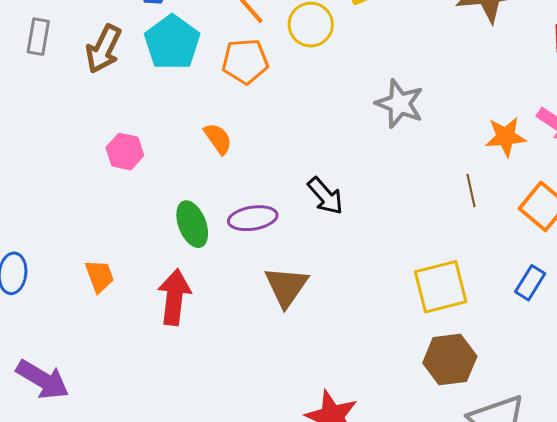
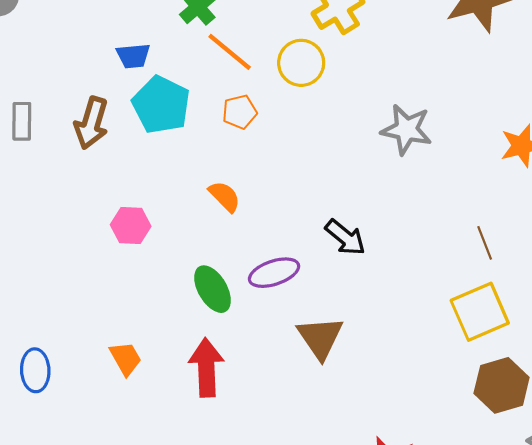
orange pentagon: (245, 61) -> (240, 112), size x0.7
brown line: (471, 191) -> (485, 243), moved

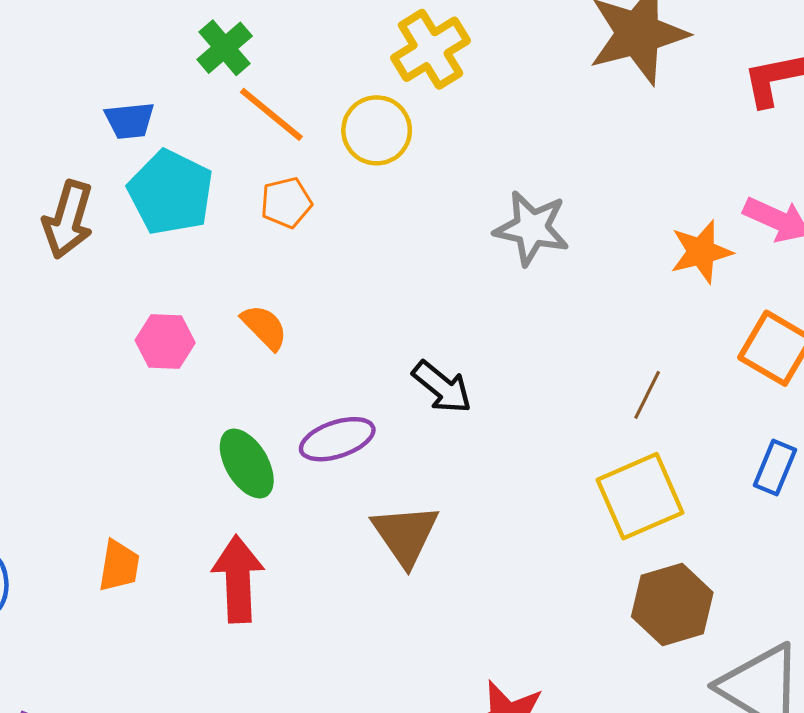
pink hexagon: (131, 225) -> (165, 342), moved
brown line: (485, 243) -> (647, 395), turned 48
orange trapezoid: (126, 358) -> (119, 566), turned 39

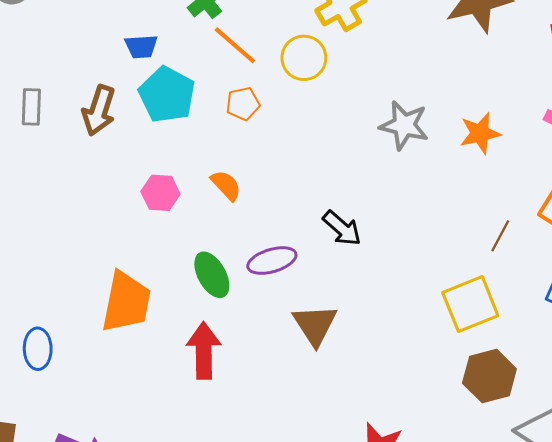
orange star: (701, 252) -> (480, 133), moved
brown line: (647, 395) -> (500, 236), moved
orange trapezoid: (119, 566) -> (126, 302), moved, size x1.8

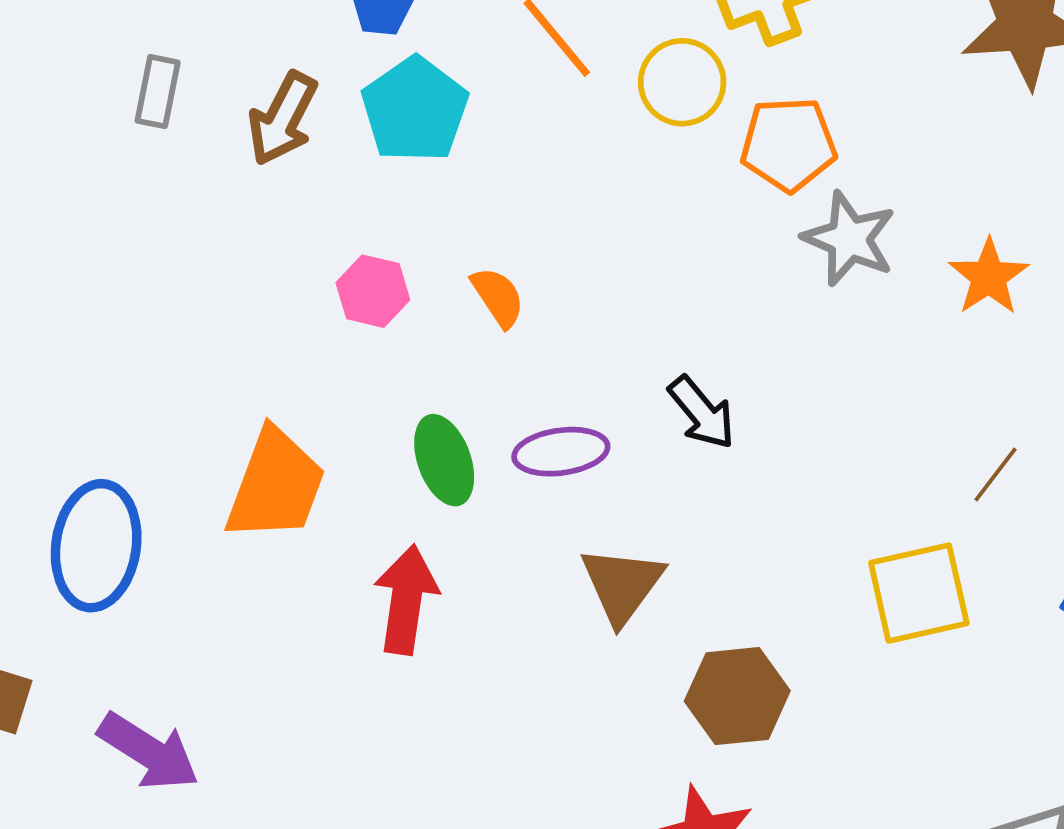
orange pentagon: (243, 104) -> (788, 144), moved, size x1.5
orange star: (480, 133) -> (989, 277), turned -30
blue ellipse: (38, 349) -> (96, 546), size x1.6
brown hexagon: (489, 376) -> (737, 696), moved

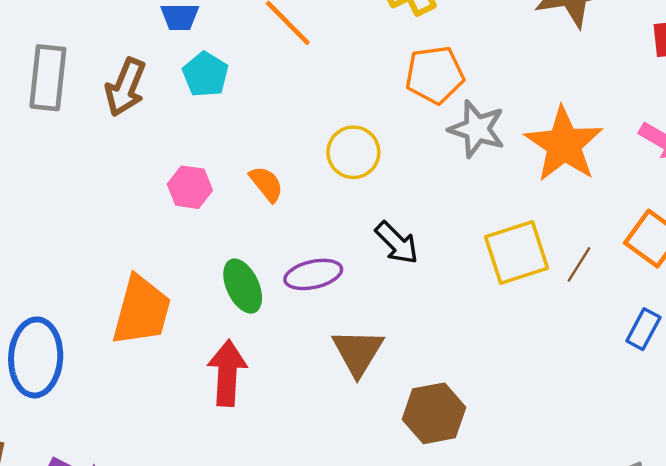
yellow circle: (682, 82) -> (353, 152), moved
gray rectangle: (158, 92) -> (48, 78), size x1.5
cyan pentagon: (415, 110) -> (205, 74), size x0.7
orange star: (989, 277) -> (564, 144), size x1.6
yellow square: (919, 593) -> (517, 252), moved

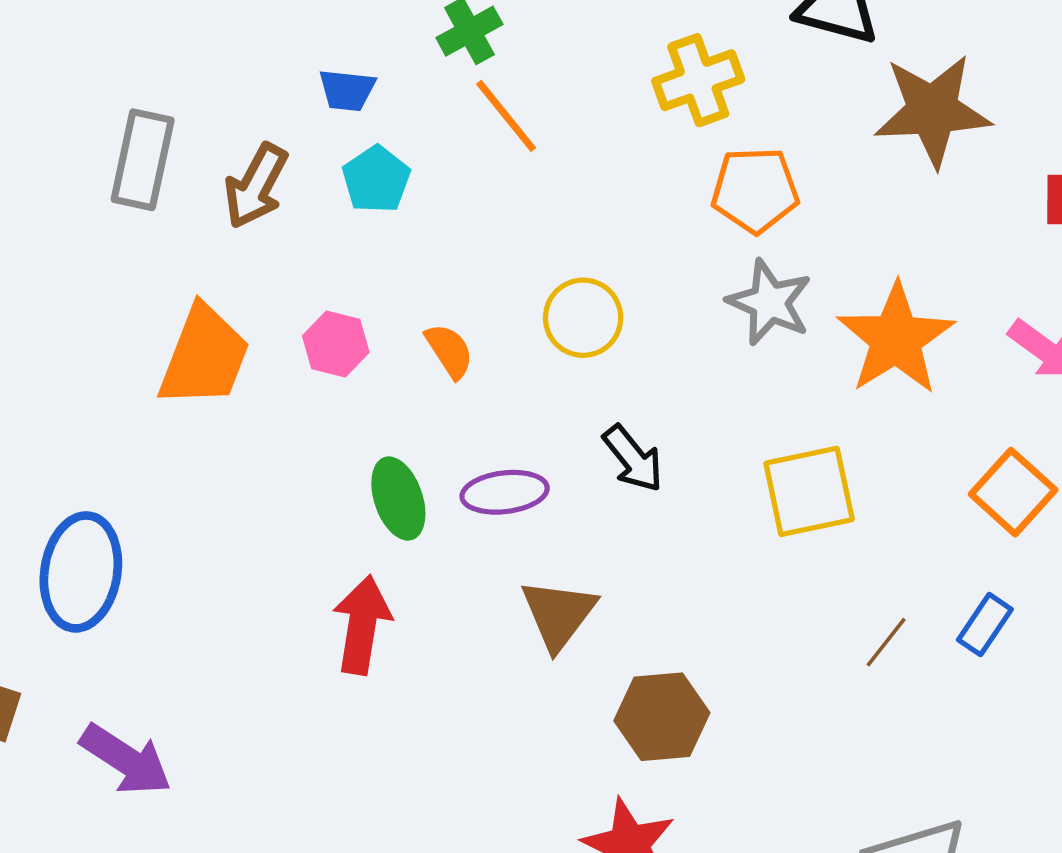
orange pentagon: (435, 75) -> (755, 190), moved
brown line: (579, 264) -> (886, 642), moved
orange trapezoid: (142, 311) -> (204, 356), moved

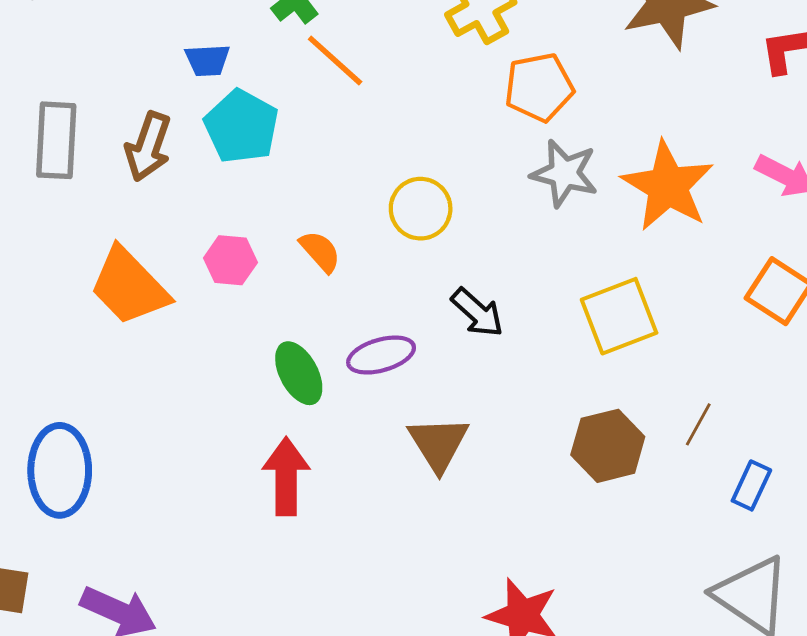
cyan pentagon: (376, 179) -> (241, 126), size x1.4
orange trapezoid: (204, 356) -> (129, 286), turned 124
blue rectangle: (985, 625) -> (751, 485), moved
brown hexagon: (662, 717) -> (608, 446), moved

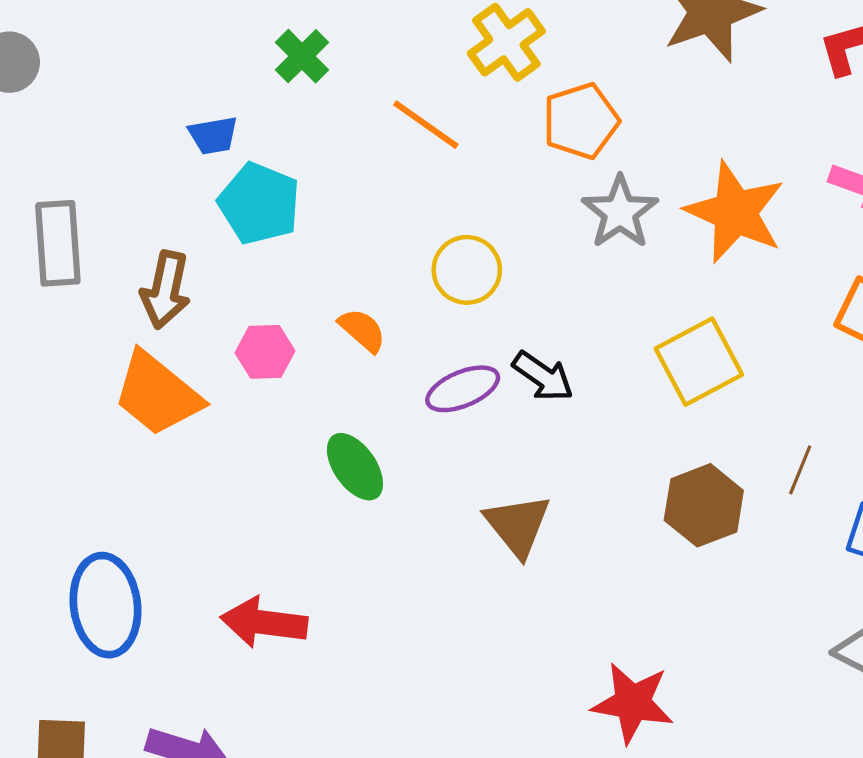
orange line: (335, 60) -> (426, 125), moved
brown arrow: (148, 147) -> (166, 290), moved
gray star: (564, 173) -> (620, 212), turned 30
purple ellipse: (381, 355) -> (463, 389), moved
red arrow: (286, 477) -> (264, 623), moved, turned -76

